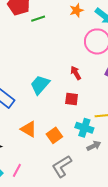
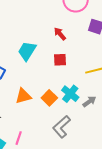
cyan cross: (84, 128) -> (70, 94), moved, turned 30
orange triangle: (29, 129) -> (23, 96), turned -36

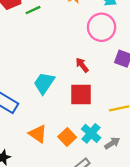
red square: (60, 60) -> (81, 94), size x1.5
orange triangle: (23, 96) -> (38, 134), turned 48

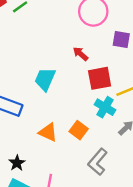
red square: (81, 94) -> (100, 78), moved
cyan cross: (91, 133) -> (105, 107), moved

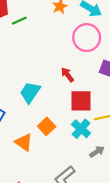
orange square: (79, 130) -> (47, 126), moved

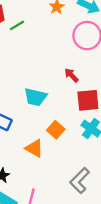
cyan trapezoid: (30, 92) -> (35, 97), turned -105

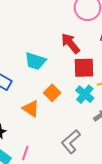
red arrow: (71, 75) -> (70, 43), size x1.5

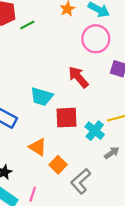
red square: (84, 68) -> (66, 118), moved
orange square: (52, 93) -> (58, 165), moved

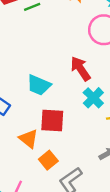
red square: (66, 118) -> (52, 120), moved
cyan cross: (95, 131) -> (93, 98), moved

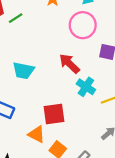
cyan trapezoid: (39, 85) -> (23, 71), moved

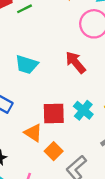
cyan cross: (86, 87) -> (83, 110), moved

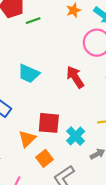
cyan cross: (83, 110) -> (76, 136), moved
orange triangle: (33, 133) -> (27, 139), turned 36

